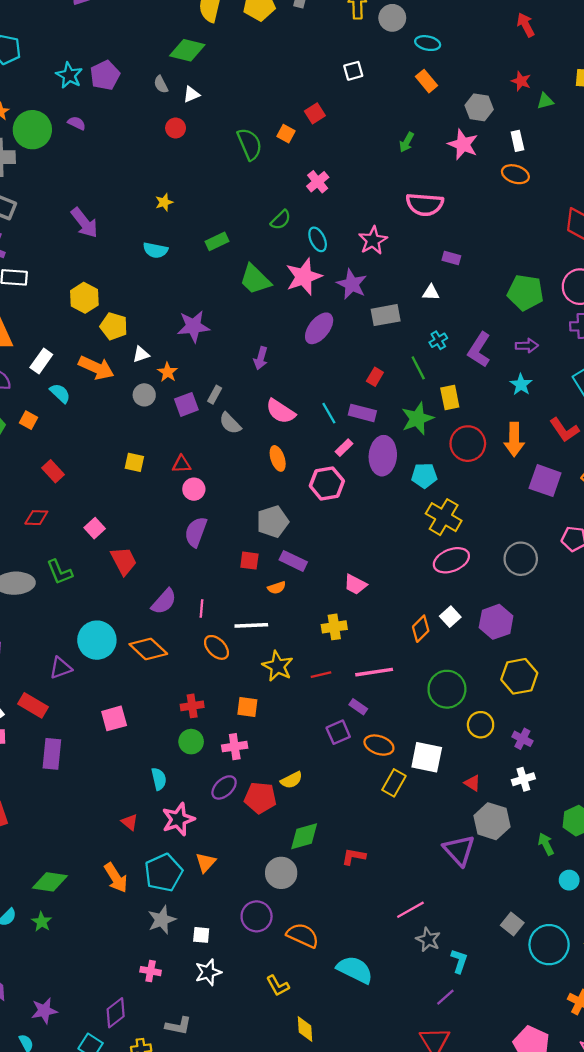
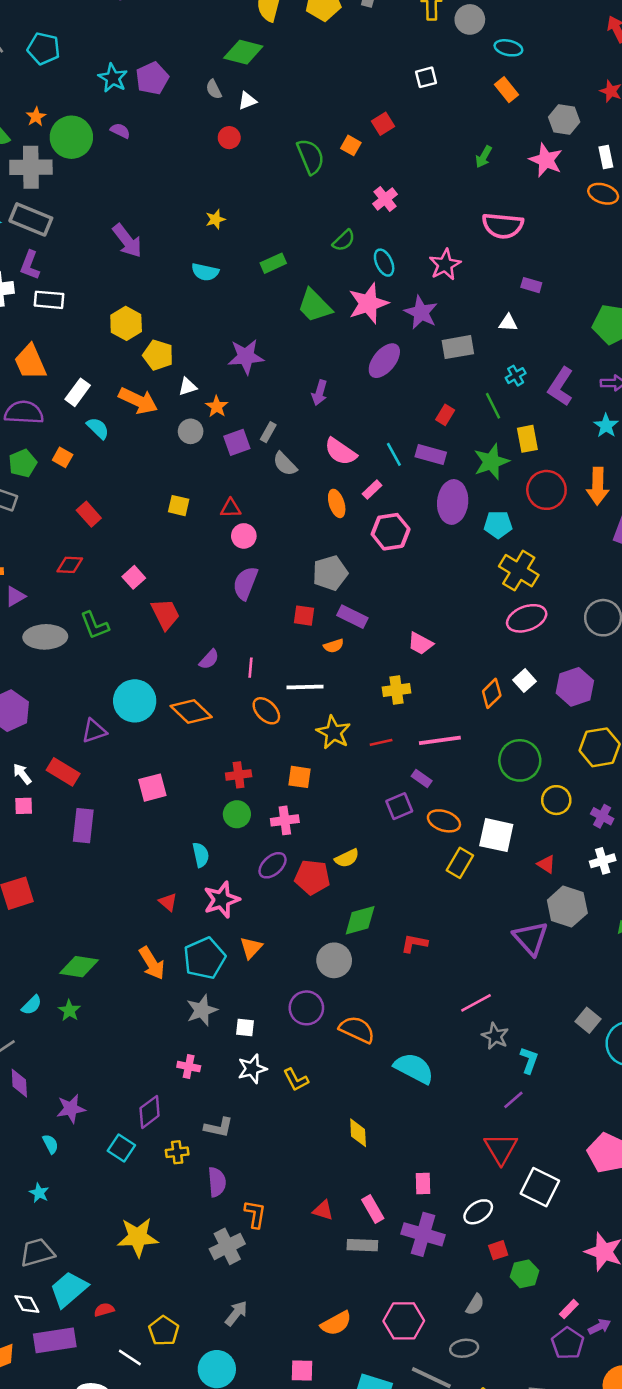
pink rectangle: (344, 448) -> (372, 490), moved
purple semicircle: (164, 602) -> (209, 659), size x0.7
yellow L-shape: (278, 986) -> (296, 1080), moved

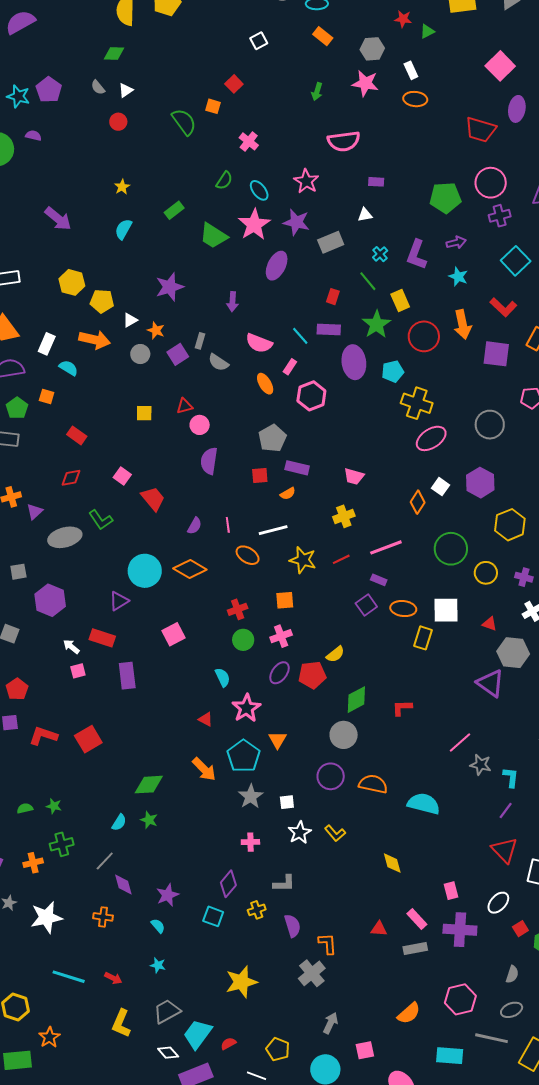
green diamond: (243, 52) -> (114, 54), size x0.7
cyan semicircle: (205, 272) -> (123, 229), turned 120
pink square: (302, 1370) -> (365, 1050), moved

